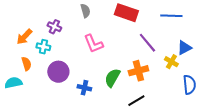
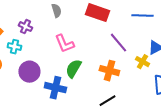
orange cross: (138, 71) -> (109, 71), turned 30
green semicircle: (112, 78) -> (73, 69), moved
blue cross: (84, 88) -> (55, 88), size x1.5

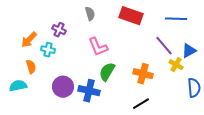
purple line: (118, 43) -> (164, 46), moved
purple circle: (29, 72) -> (63, 87), moved

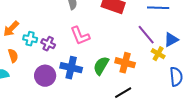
purple cross: (59, 30) -> (48, 44), moved
green semicircle: (107, 72) -> (101, 66), moved
blue cross: (89, 91) -> (71, 68), moved

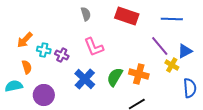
blue cross: (71, 68) -> (85, 79), turned 30
purple circle: (45, 76) -> (44, 95), moved

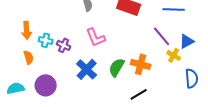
orange arrow: (25, 40) -> (27, 30), turned -48
cyan semicircle: (14, 86) -> (16, 88), moved

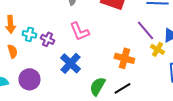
green semicircle: (117, 67) -> (97, 86), moved

